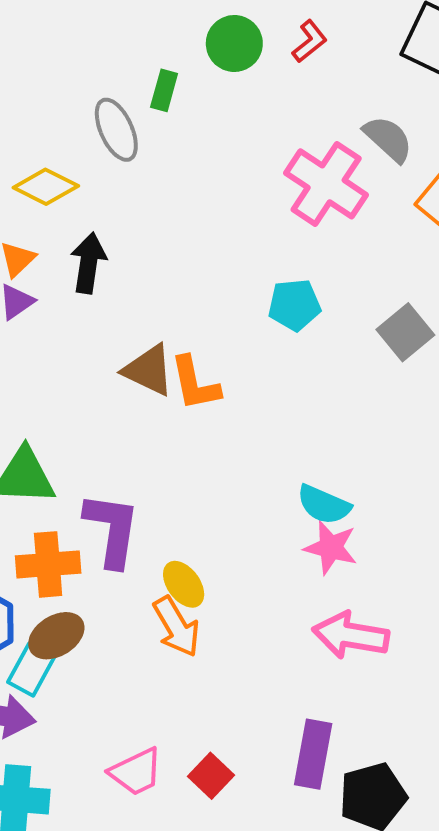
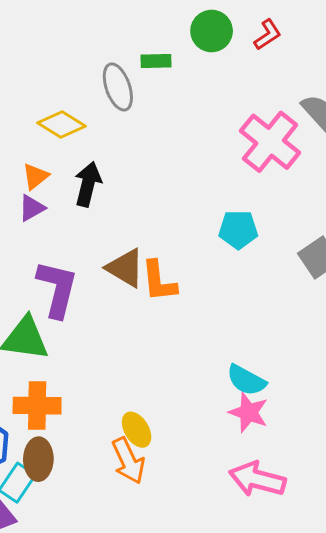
green rectangle: (164, 90) -> (156, 61), turned 68
purple L-shape: (112, 530) -> (57, 289), moved
brown ellipse: (56, 636) -> (38, 459), turned -63

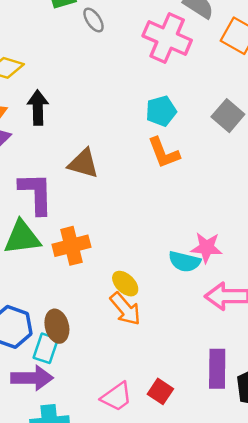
gray ellipse: (118, 87) -> (93, 20), moved, size x0.7
orange L-shape: (159, 281) -> (164, 153), moved
cyan semicircle: (246, 380) -> (185, 262), moved
orange cross: (37, 406) -> (71, 246), moved

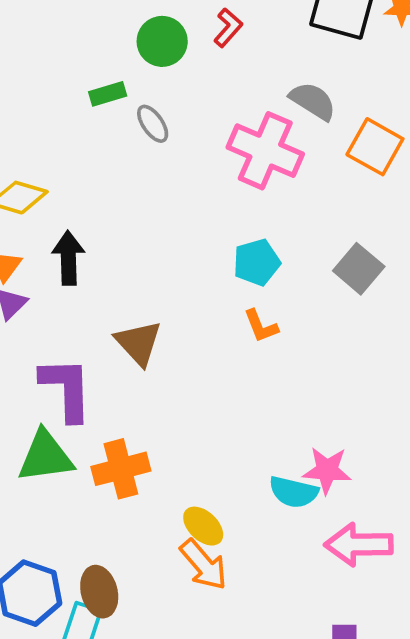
orange L-shape: (164, 153) -> (261, 326), size x0.7
brown triangle: (83, 163) -> (138, 343), turned 32

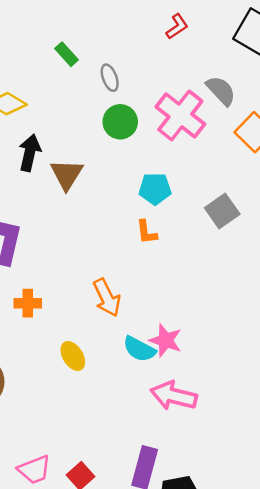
green circle: (162, 41) -> (120, 122), moved
green rectangle: (108, 94) -> (67, 54), moved, turned 50
brown triangle: (138, 343) -> (67, 174), moved
orange cross: (121, 469) -> (28, 303), size x0.7
orange arrow: (204, 565) -> (107, 298), moved

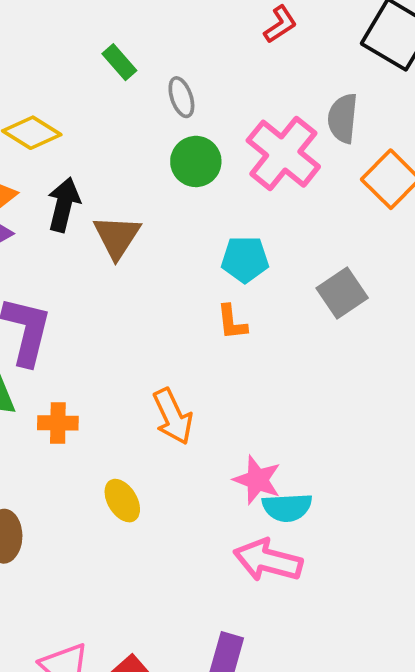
gray semicircle: (221, 91) -> (343, 118), turned -132
cyan semicircle: (139, 349) -> (287, 507), moved, turned -32

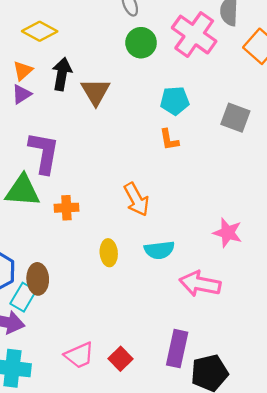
gray square: (342, 293) -> (235, 118), turned -32
pink star: (257, 480) -> (228, 233), moved
yellow ellipse: (122, 501) -> (109, 253), turned 30
cyan semicircle: (287, 507) -> (159, 250), moved

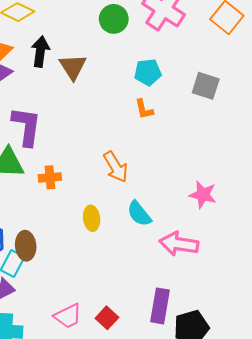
cyan semicircle: (159, 250) -> (139, 214), turned 60

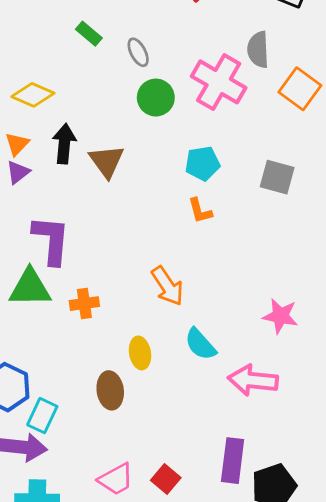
brown ellipse: (26, 246) -> (110, 390), moved

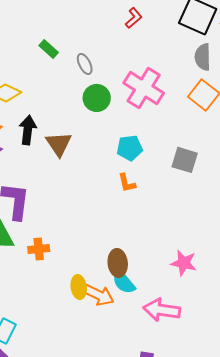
gray semicircle: (258, 50) -> (203, 57), moved
orange arrow: (167, 286) -> (99, 295), moved, turned -32
brown ellipse: (110, 390) -> (118, 263), moved

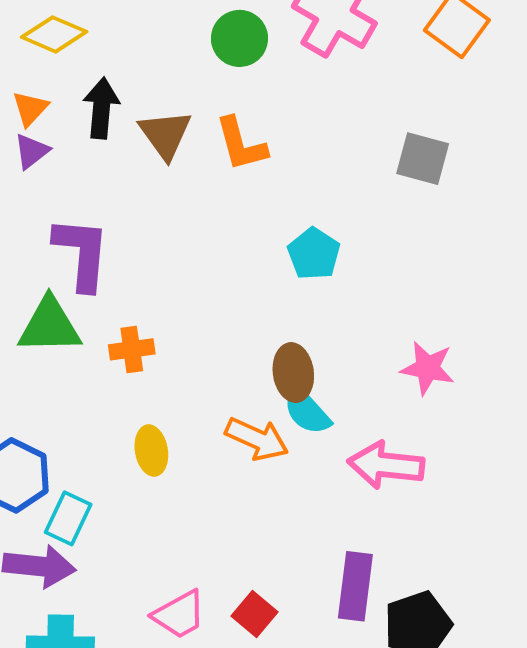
cyan pentagon: (130, 148) -> (314, 254), moved, turned -30
orange L-shape: (127, 183) -> (241, 144), moved, size x1.4
yellow ellipse: (79, 287) -> (151, 451), moved

